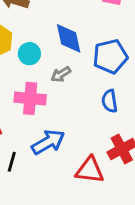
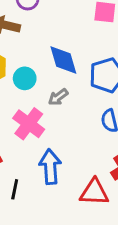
pink cross: (30, 98) -> (29, 124), turned 36
blue arrow: (48, 142) -> (50, 167), turned -60

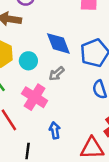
blue arrow: (50, 167) -> (55, 130), size x0.6

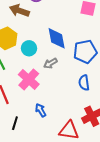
blue arrow: (55, 130) -> (41, 110), turned -32

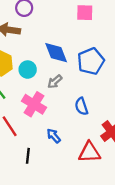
blue semicircle: (84, 83) -> (81, 106), moved

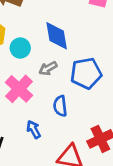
blue pentagon: (91, 61) -> (86, 73), moved
blue semicircle: (81, 106) -> (60, 106), moved

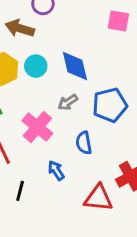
cyan circle: (20, 48) -> (36, 66), moved

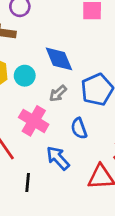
cyan circle: (36, 66) -> (25, 76), moved
blue arrow: (56, 170) -> (58, 158), size x1.4

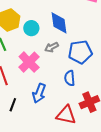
blue semicircle: (79, 128) -> (70, 78), moved
blue arrow: (58, 158) -> (39, 93), turned -132

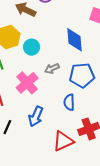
blue diamond: (59, 23) -> (75, 40), moved
red triangle: (66, 115) -> (63, 141), turned -40

